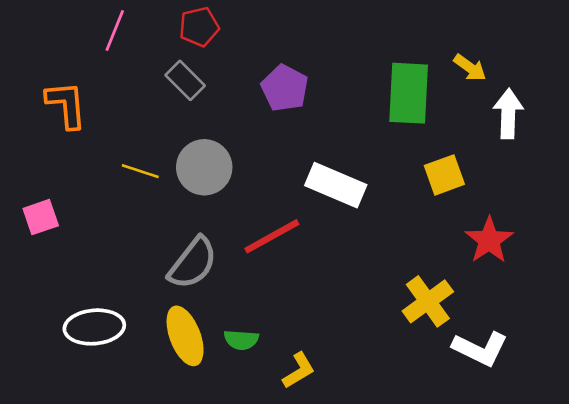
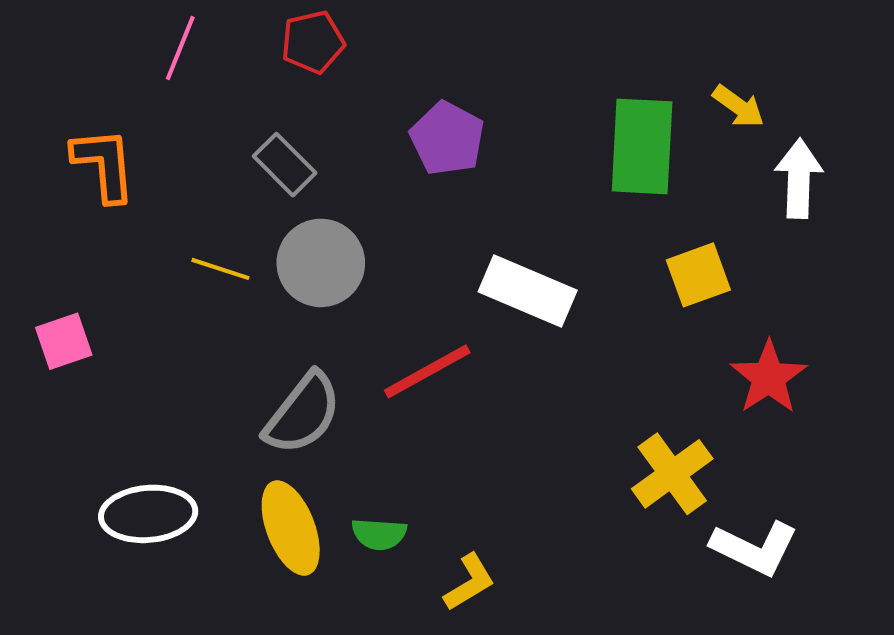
gray rectangle: (185, 80) -> (285, 165), moved

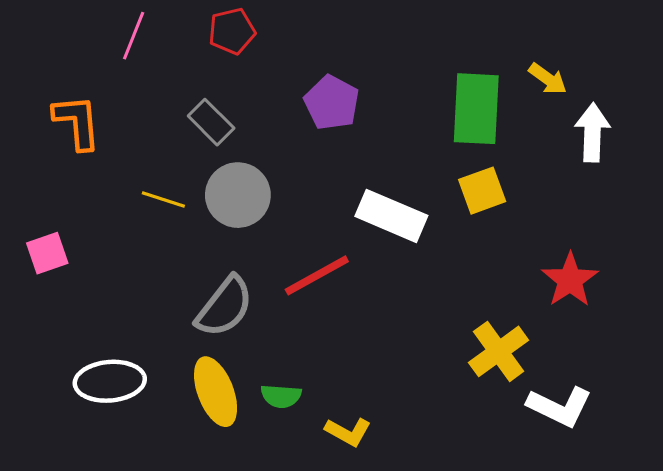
yellow square: (698, 275) -> (482, 191), moved
yellow L-shape: (469, 582) -> (348, 432), turned 60

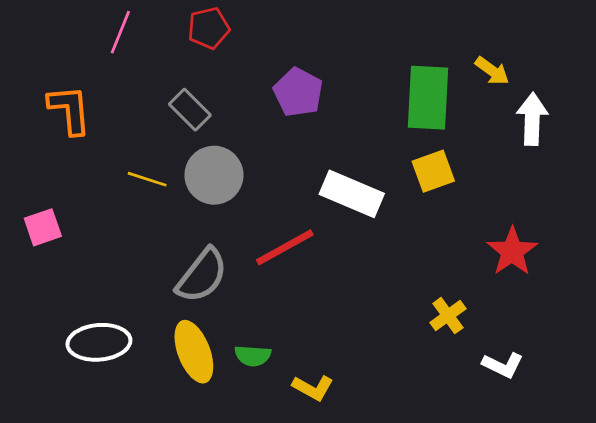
yellow cross: (499, 351) -> (448, 316), size x0.7
white L-shape: (560, 407) -> (503, 365), size x0.7

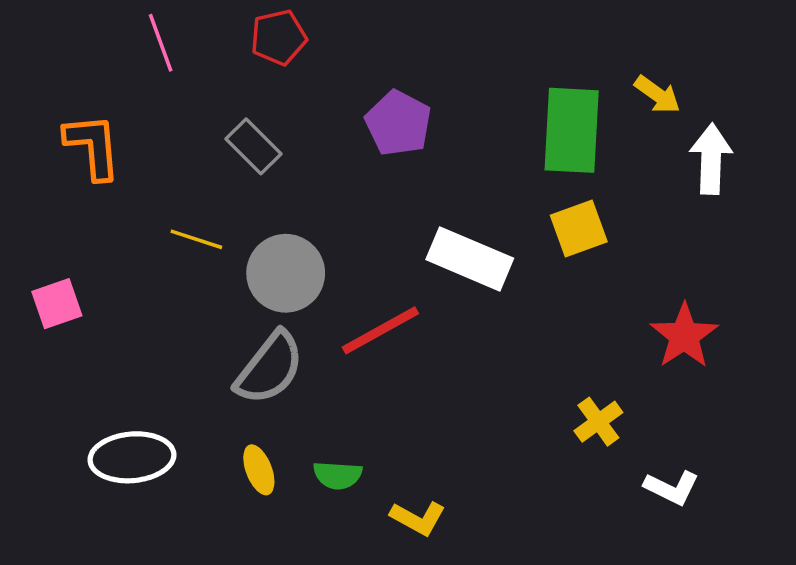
pink line: (120, 32) -> (161, 43), turned -42
gray circle: (214, 175) -> (286, 273), moved
yellow ellipse: (194, 352) -> (259, 470), size x0.6

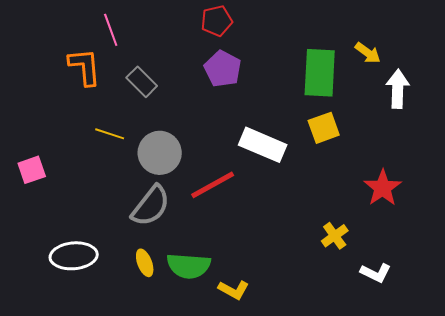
red pentagon: (279, 37) -> (217, 21), moved
pink line: (161, 43) -> (111, 30), moved
orange L-shape: (93, 146) -> (85, 67), moved
green semicircle: (338, 475) -> (189, 266), size x1.6

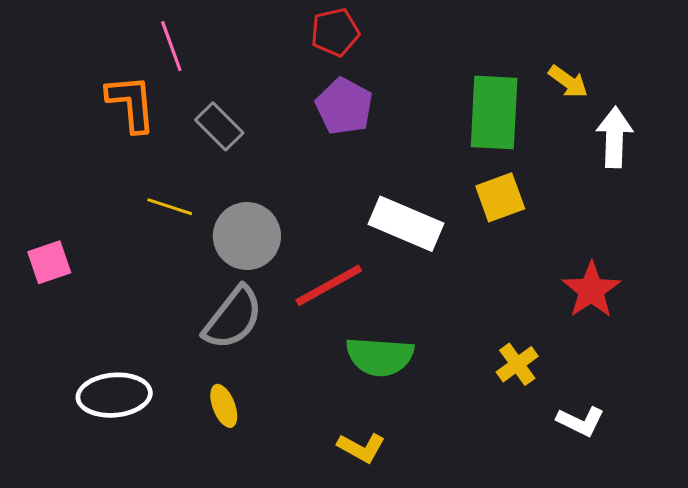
green semicircle: (189, 266) -> (380, 356), moved

